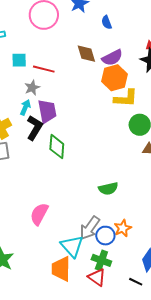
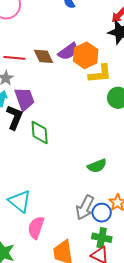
brown diamond: (86, 54) -> (43, 56), moved
purple semicircle: (112, 58) -> (68, 51), moved
pink semicircle: (39, 214) -> (36, 228), moved
cyan triangle: (72, 246) -> (20, 201), moved

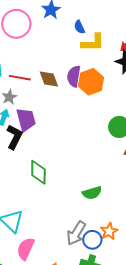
purple semicircle: (68, 51) -> (74, 76), turned 130
yellow L-shape: (100, 74) -> (93, 43), moved
green diamond: (40, 132) -> (38, 172), moved

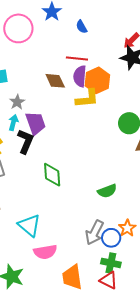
yellow L-shape: (93, 43) -> (87, 99), moved
red line: (20, 78) -> (77, 58), moved
pink semicircle: (26, 249) -> (45, 252), turned -120

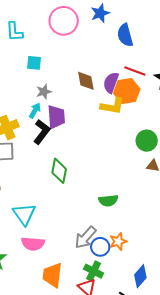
blue semicircle: (82, 27) -> (125, 35), size x1.6
red line: (77, 58) -> (135, 71), moved

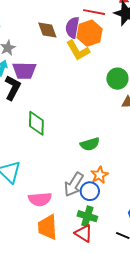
yellow L-shape: (112, 106) -> (78, 50), turned 60
purple trapezoid: (56, 117) -> (24, 71), turned 105
orange star: (118, 241) -> (99, 175), moved
pink semicircle: (33, 244) -> (40, 199), moved

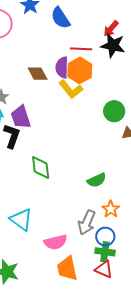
purple trapezoid: (24, 71) -> (21, 117), turned 80
blue circle: (90, 191) -> (105, 237), moved

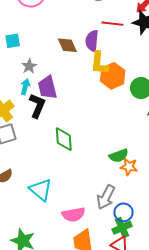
orange hexagon: (80, 70) -> (113, 76), moved
yellow L-shape: (71, 89) -> (99, 63), turned 40
orange star: (111, 209) -> (129, 167), moved, turned -30
green cross: (105, 252) -> (122, 228), turned -36

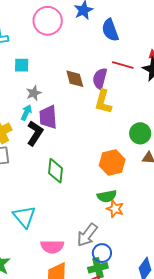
orange hexagon: (113, 76) -> (112, 163), moved

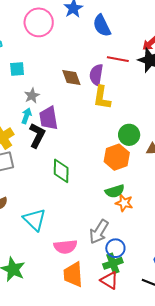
green circle: (140, 133) -> (129, 135), moved

